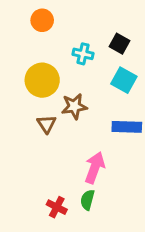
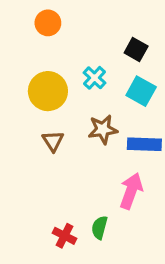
cyan cross: (83, 54) -> (94, 78), moved, turned 30
brown star: (74, 106) -> (103, 129), moved
pink arrow: (95, 168) -> (131, 191), moved

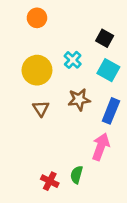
blue rectangle: (144, 144) -> (111, 111), turned -70

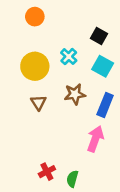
green semicircle: (77, 175) -> (72, 179), moved
red cross: (50, 181) -> (47, 172), turned 35

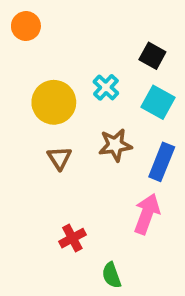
orange circle: (35, 17) -> (26, 26), moved
red cross: (47, 172) -> (72, 238), moved
green semicircle: (72, 179) -> (111, 275), turned -35

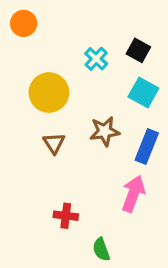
cyan cross: (106, 87) -> (96, 59), moved
red cross: (72, 238) -> (66, 216), turned 35

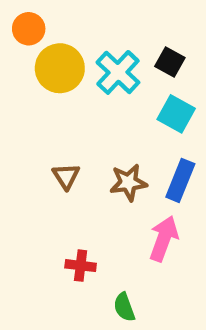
cyan cross: (96, 59) -> (118, 72), size x1.5
yellow circle: (49, 93) -> (60, 68), moved
brown star: (105, 131) -> (128, 182), moved

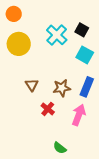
yellow circle: (60, 68) -> (19, 44), moved
red cross: (81, 266) -> (48, 109), moved, turned 32
green semicircle: (124, 307) -> (60, 148), turned -32

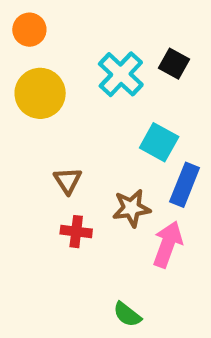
cyan square: (85, 55) -> (159, 142), moved
brown star: (62, 88) -> (131, 208), moved
red cross: (48, 109) -> (76, 232), moved, turned -32

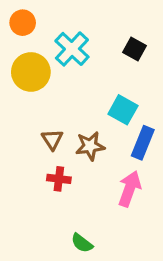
cyan cross: (121, 74) -> (72, 49), moved
brown star: (131, 208) -> (90, 146), moved
green semicircle: (127, 314) -> (82, 243), moved

